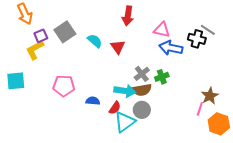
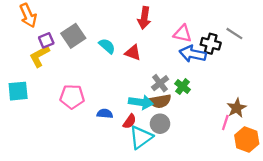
black cross: (197, 39) -> (211, 44), moved
red triangle: (118, 47) -> (133, 53), turned -35
green cross: (162, 77) -> (183, 87), turned -32

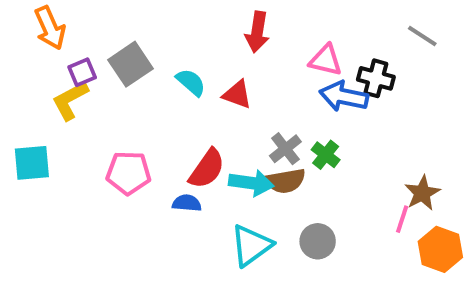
gray line: (234, 34) -> (422, 36), moved
red semicircle: (130, 121) -> (207, 169), moved, size x1.5
gray circle: (160, 124) -> (318, 241), moved

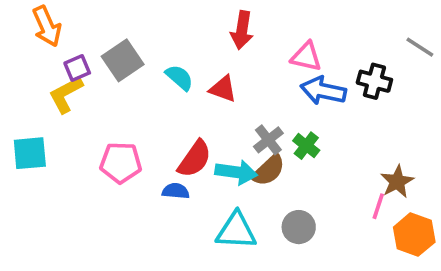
gray line: (422, 36) -> (420, 47), moved
black cross: (376, 78) -> (374, 81), moved
brown semicircle: (285, 181) -> (268, 170), turned -33
cyan triangle: (251, 245) -> (236, 231), turned 39

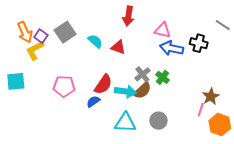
orange arrow: (47, 26) -> (25, 32), moved
purple square: (77, 68) -> (41, 36), turned -32
blue semicircle: (176, 191) -> (93, 101), turned -40

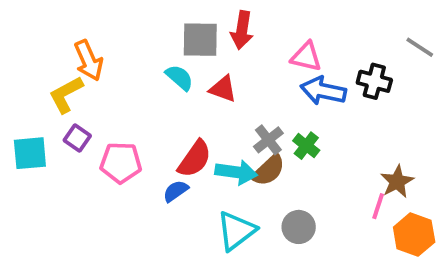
orange arrow: (25, 32) -> (89, 60), moved
gray square: (65, 32) -> (200, 40), moved, turned 35
purple square: (41, 36) -> (77, 138), moved
cyan triangle: (125, 123) -> (236, 231), turned -40

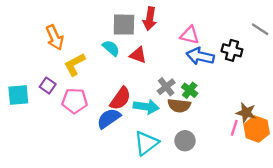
yellow L-shape: (66, 95) -> (75, 64), moved
brown semicircle: (268, 170) -> (179, 106), moved, turned 50
brown star: (397, 182) -> (246, 113), turned -30
blue semicircle: (176, 191) -> (109, 118), size x1.5
orange hexagon: (414, 235) -> (257, 129), moved

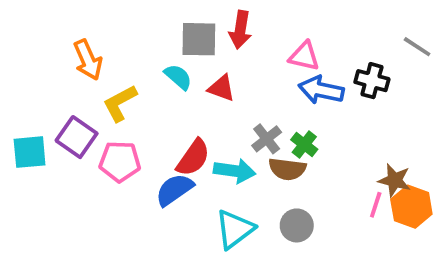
purple square: (48, 86) -> (77, 137), size x1.5

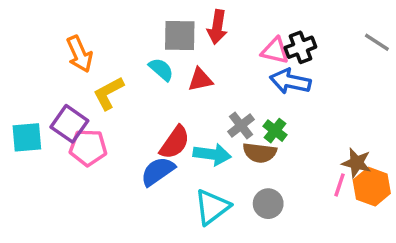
black cross: (372, 81) -> (300, 47), moved, turned -36
red triangle: (221, 88) -> (200, 80), turned -32
pink pentagon: (120, 161) -> (88, 148), moved

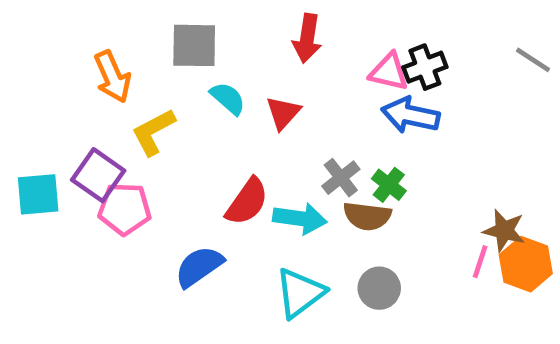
gray square: (180, 35) -> (194, 45), moved
red triangle: (200, 80) -> (283, 113), turned -36
blue semicircle: (158, 171) -> (199, 267), moved

